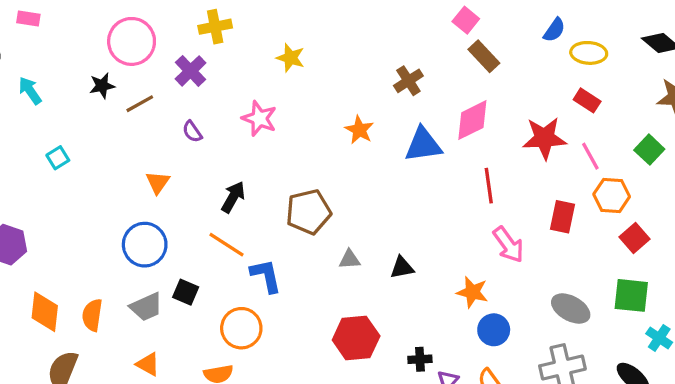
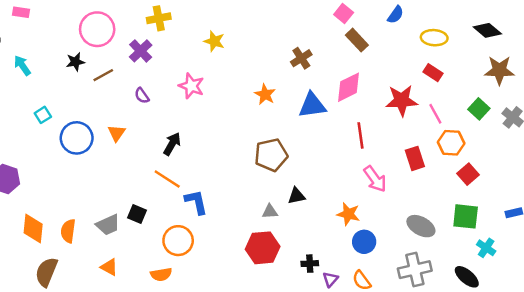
blue semicircle: (554, 30) -> (396, 15), moved
brown pentagon: (309, 212) -> (271, 155), moved
red rectangle: (562, 217) -> (415, 158), turned -30
blue circle: (145, 245) -> (77, 138), moved
gray triangle: (349, 259) -> (270, 212), moved

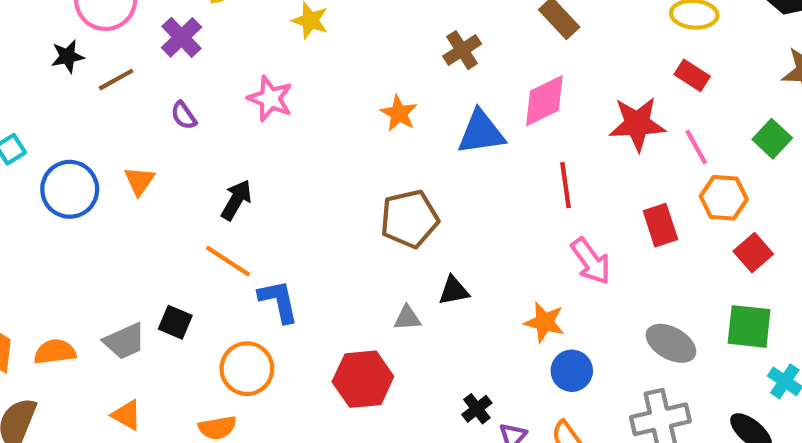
orange semicircle: (68, 231) -> (55, 352), turned 75
red hexagon: (263, 248) -> (363, 379), moved
black cross: (310, 264) -> (477, 409), turned -35

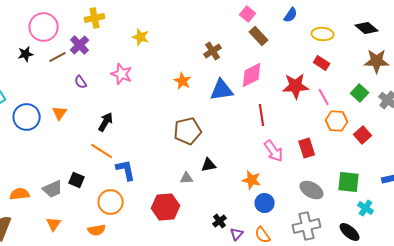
brown line: (116, 80) -> (58, 57), moved
red rectangle: (660, 225) -> (307, 148), moved
red square: (753, 253) -> (363, 135), moved
orange triangle: (127, 415) -> (54, 224), turned 35

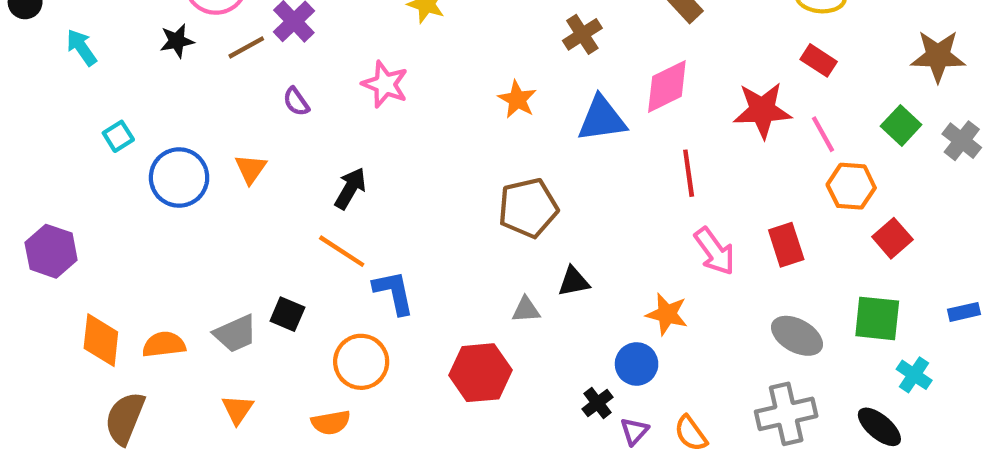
red square: (363, 135) -> (892, 238), moved
blue circle: (265, 203) -> (637, 364), moved

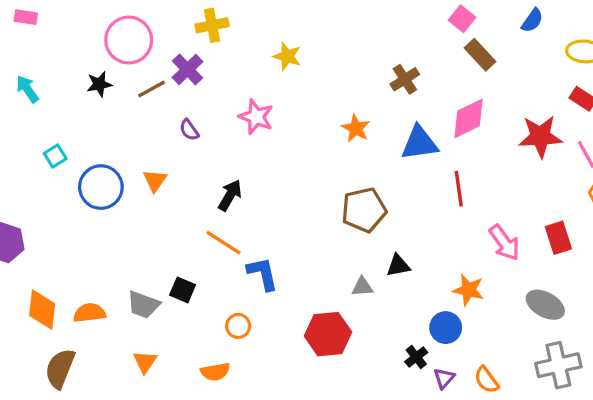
red line: (689, 173) -> (459, 189), moved
gray trapezoid: (235, 334) -> (143, 305), turned 44
gray ellipse: (797, 336) -> (545, 305), moved
orange circle: (361, 362) -> (238, 326), size x0.6

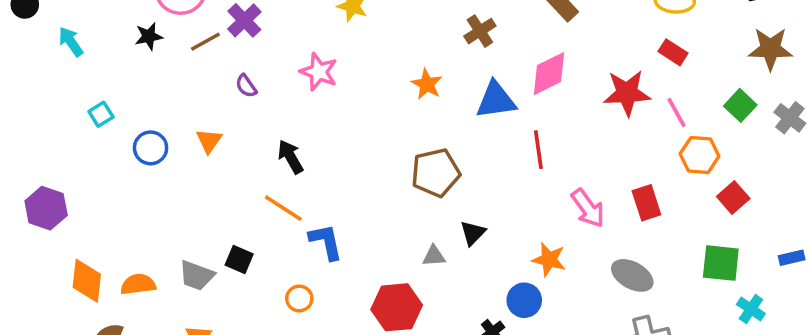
blue circle: (101, 187) -> (151, 148), size x0.7
black arrow: (230, 195) -> (290, 157), turned -60
black triangle: (398, 265) -> (473, 233), turned -35

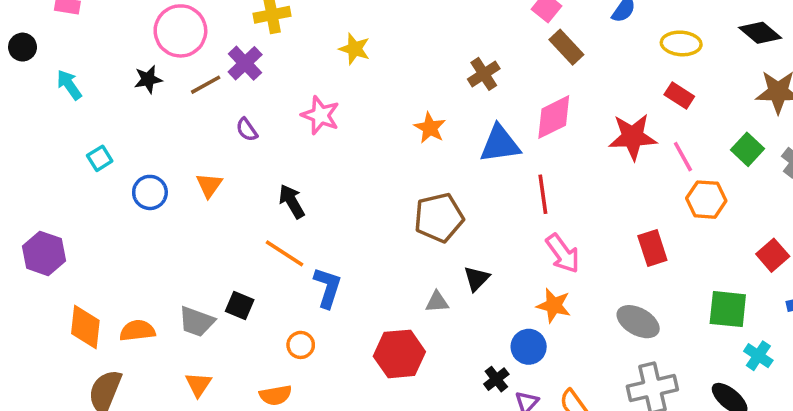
red square: (733, 198) -> (773, 255), moved
pink arrow: (588, 208) -> (563, 253), moved
blue L-shape: (326, 242) -> (328, 288), turned 30

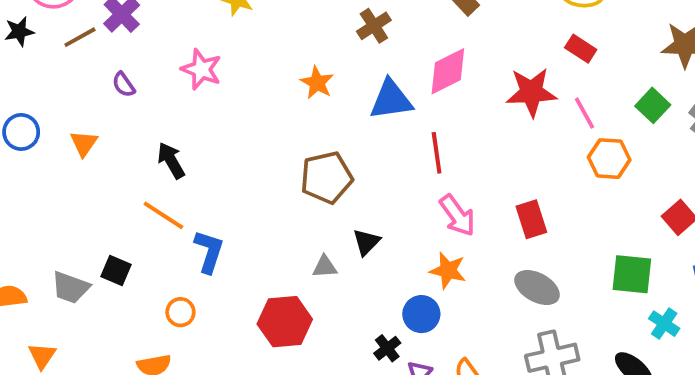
blue circle: (150, 192) -> (21, 132), moved
red rectangle: (652, 248) -> (531, 219), moved
orange triangle: (198, 384) -> (42, 356), moved

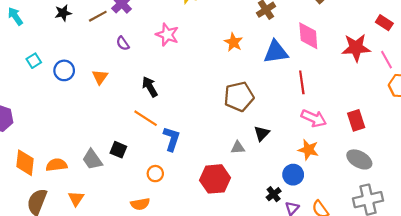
pink diamond: (448, 71) -> (308, 36), turned -68
pink arrow: (457, 215) -> (314, 118), turned -30
gray trapezoid: (70, 288) -> (92, 159), turned 35

